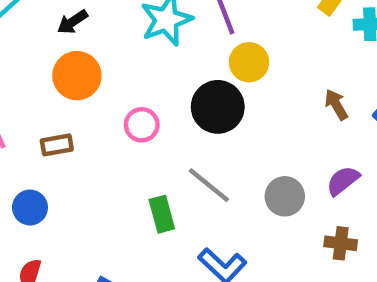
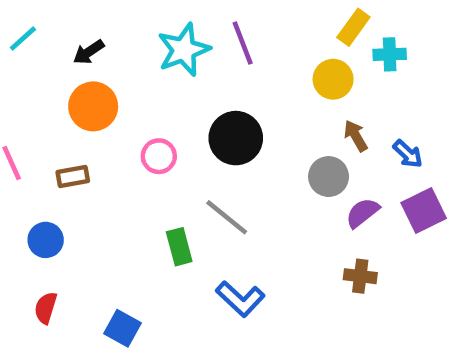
yellow circle: (249, 62) -> (333, 79), moved
gray circle: (285, 196) -> (329, 177), moved

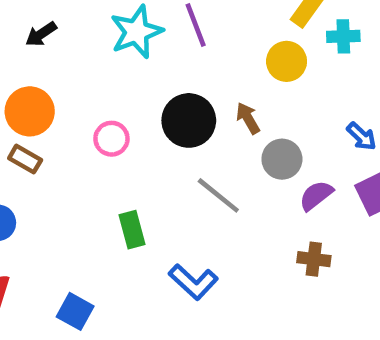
orange circle: (93, 106) -> (30, 111), moved
brown arrow: (356, 136) -> (248, 118), moved
brown rectangle: (73, 177) -> (25, 159), turned 40
gray line: (227, 217) -> (218, 195), moved

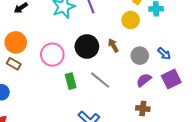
pink circle: (111, 139) -> (52, 55), size x1.5
gray circle: (282, 159) -> (140, 56), moved
green rectangle: (132, 230) -> (71, 81), moved

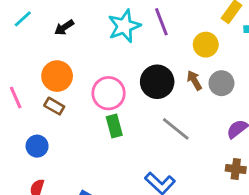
yellow circle: (131, 20) -> (206, 45), moved
gray circle: (140, 56) -> (221, 83), moved
green rectangle: (71, 81) -> (114, 126), moved

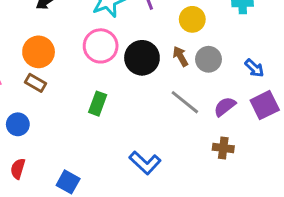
pink circle: (109, 93) -> (101, 46), moved
green rectangle: (114, 126) -> (98, 104), turned 35
gray line: (176, 129) -> (185, 102), moved

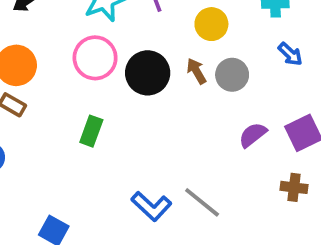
blue arrow: (254, 68) -> (290, 54), moved
gray line: (185, 102) -> (202, 202), moved
brown cross: (223, 148) -> (294, 187), moved

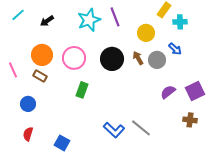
blue arrow: (290, 54) -> (175, 49), moved
pink circle: (95, 58) -> (74, 58), moved

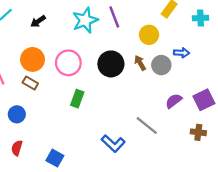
cyan cross: (180, 22) -> (201, 18), moved
blue arrow: (175, 49) -> (181, 53), turned -40
gray line: (141, 128) -> (147, 126), moved

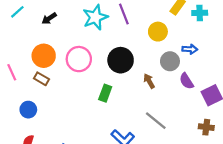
cyan cross: (201, 18) -> (200, 13), moved
brown arrow: (140, 63) -> (149, 81), moved
green rectangle: (77, 99) -> (105, 93), moved
purple semicircle: (174, 101) -> (186, 81), moved, turned -84

